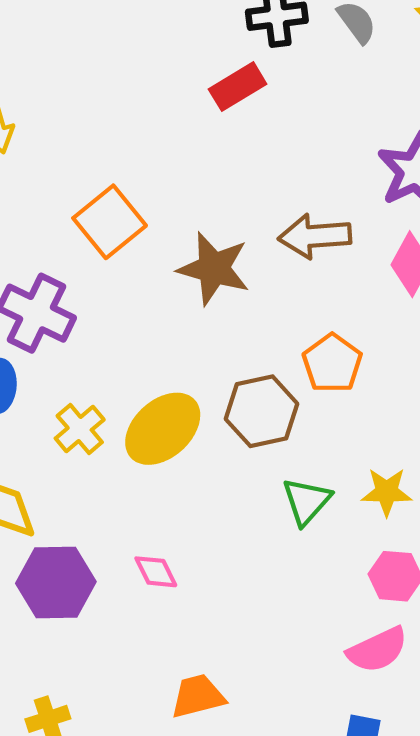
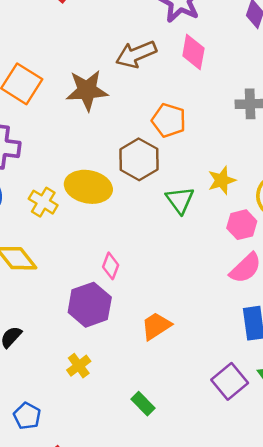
yellow ellipse: (163, 429) -> (88, 187), turned 72
pink diamond: (156, 572) -> (111, 266), turned 65
purple hexagon: (56, 583) -> (90, 305), moved

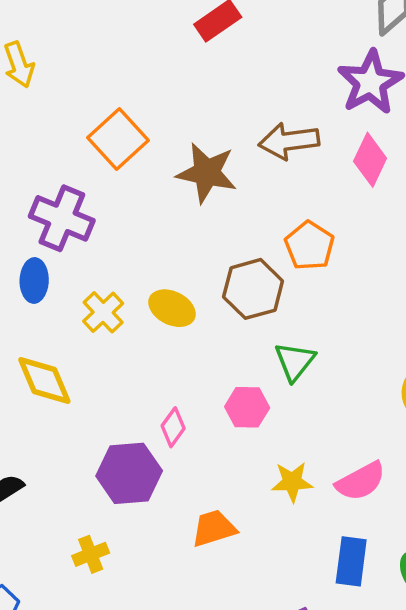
yellow star: (222, 180) -> (292, 482), moved
yellow ellipse: (88, 187) -> (172, 308), size x0.7
pink hexagon: (242, 225) -> (247, 407), moved

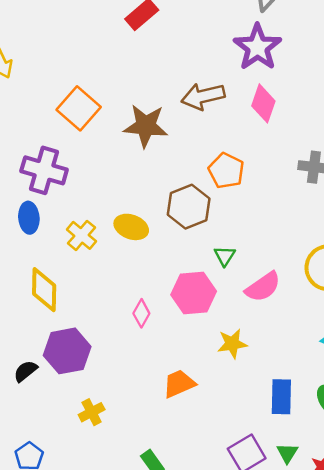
green triangle: (295, 361) -> (225, 256), size x0.7
yellow diamond: (44, 381) -> (44, 290), turned 30
pink hexagon: (247, 407) -> (194, 293), size x1.4
purple hexagon: (129, 473) -> (67, 351), moved
pink semicircle: (361, 481) -> (263, 287), moved

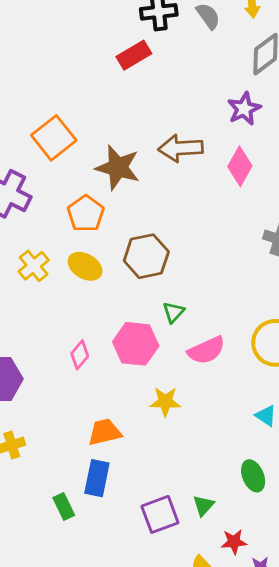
purple star: (257, 47) -> (244, 109), size x0.7
orange pentagon: (226, 171) -> (86, 214), moved
blue rectangle: (281, 397) -> (97, 478), moved
green triangle: (287, 453) -> (203, 506), moved

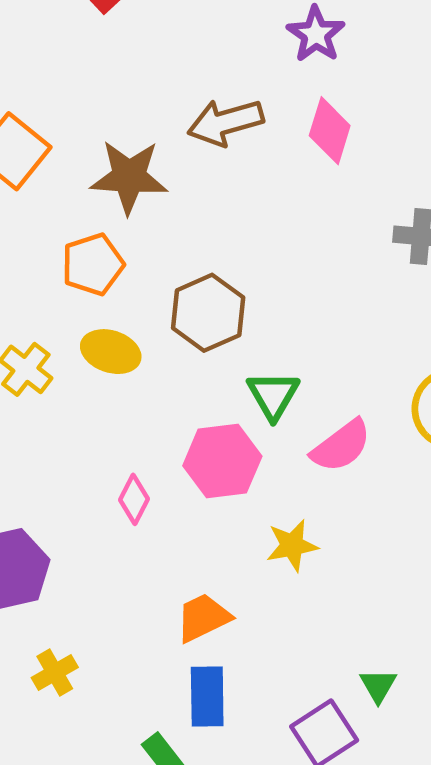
orange pentagon: (86, 214) -> (93, 264), turned 30
green triangle: (173, 312) -> (273, 395), size x1.4
green triangle: (203, 506) -> (378, 686), moved

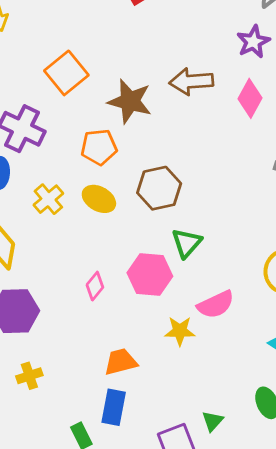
pink semicircle: (341, 446) -> (216, 305), moved

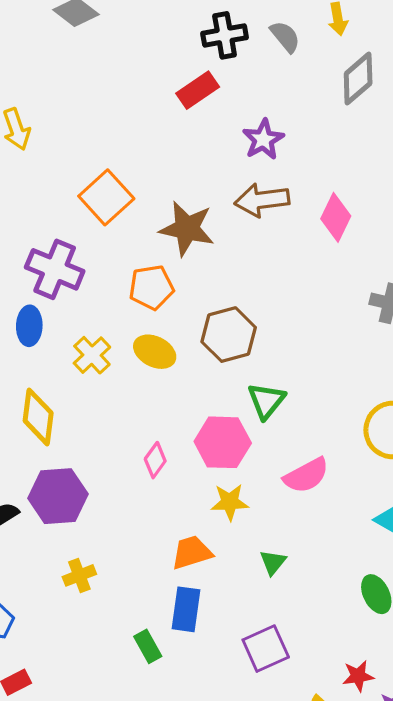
purple star: (253, 42) -> (263, 139), moved
yellow star: (180, 331) -> (230, 502), moved
green triangle: (213, 421) -> (273, 562), moved

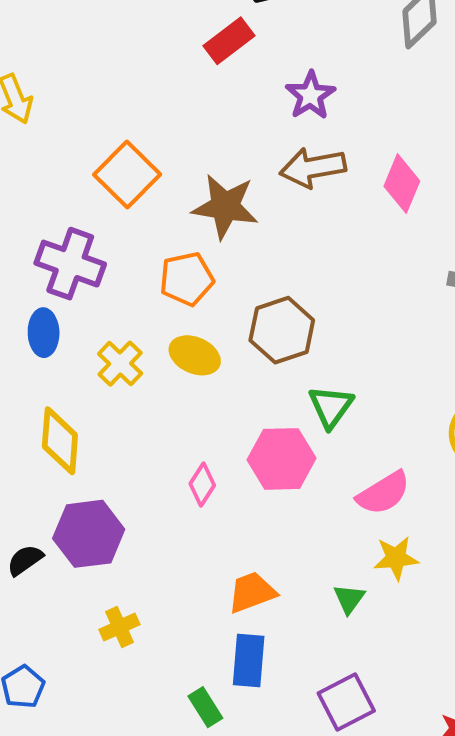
yellow star: (230, 502) -> (396, 558), moved

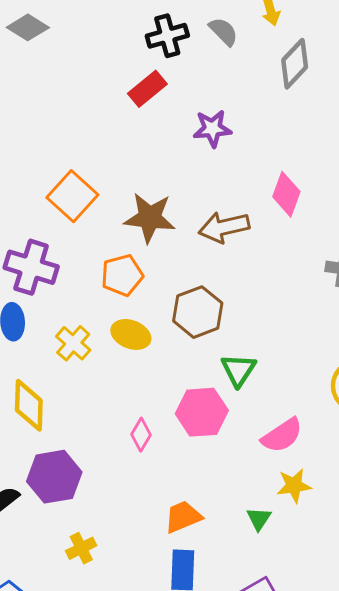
purple star: (310, 95) -> (212, 129), turned 30
brown arrow: (313, 168) -> (224, 227), moved

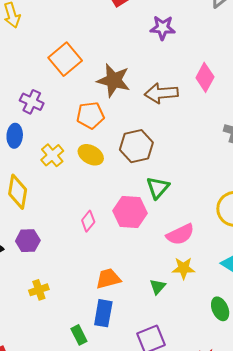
purple cross: (31, 267) -> (32, 102), size x0.7
purple hexagon: (54, 477) -> (28, 241), size x0.7

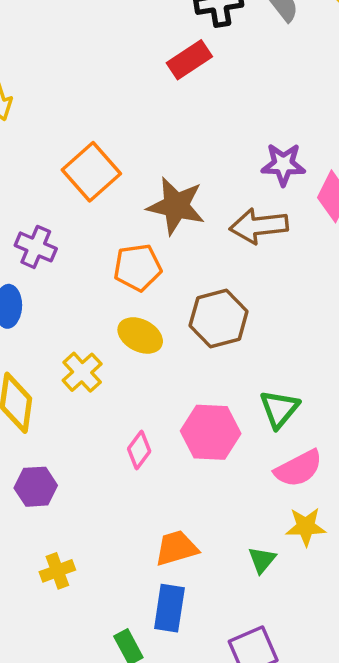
purple star: (163, 28) -> (283, 164), moved
yellow cross: (52, 155) -> (82, 372), moved
green triangle: (158, 188) -> (279, 409), moved

